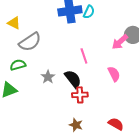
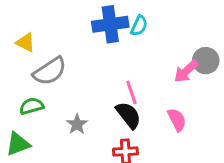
black semicircle: (73, 79) -> (128, 115), moved

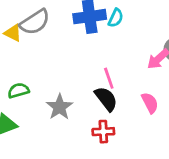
gray semicircle: (50, 71) -> (35, 22), moved
gray star: (77, 124) -> (60, 107), size x1.4

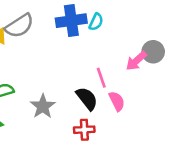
pink line: (109, 78) -> (101, 78), moved
pink semicircle: (150, 103) -> (117, 101), moved

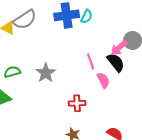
black semicircle: (87, 99) -> (116, 62), moved
gray star: (43, 106) -> (46, 73), moved

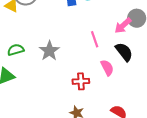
black semicircle: (116, 62) -> (124, 52), moved
pink semicircle: (103, 80) -> (107, 68), moved

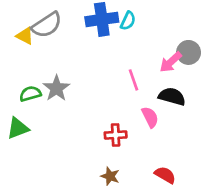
gray star: (49, 51) -> (56, 88), moved
black semicircle: (124, 52) -> (172, 96), turned -36

